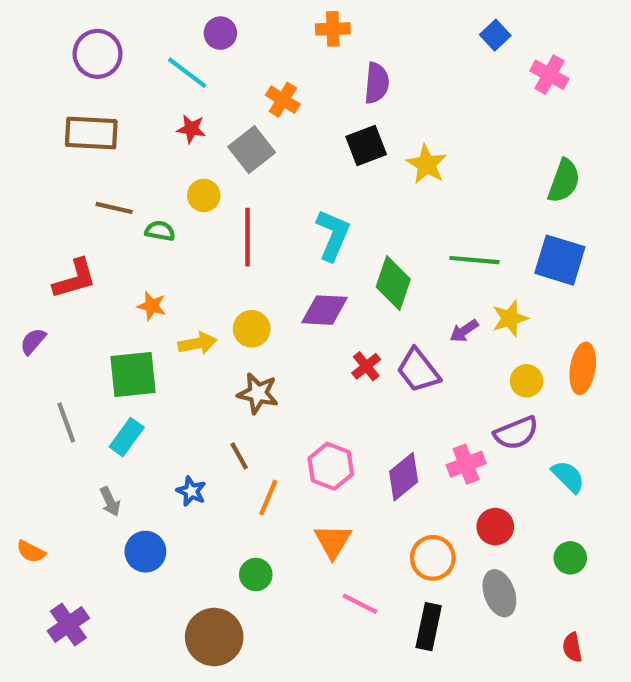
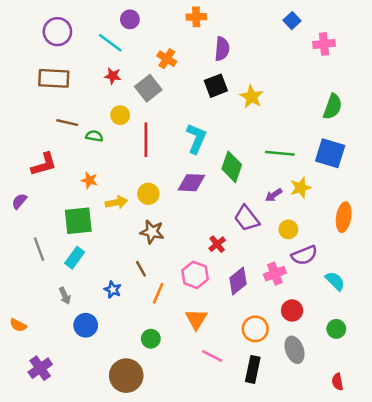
pink cross: (549, 75) -> (324, 44), turned -35
red cross: (366, 366) -> (217, 244), moved
yellow circle: (527, 381) -> (288, 229), moved

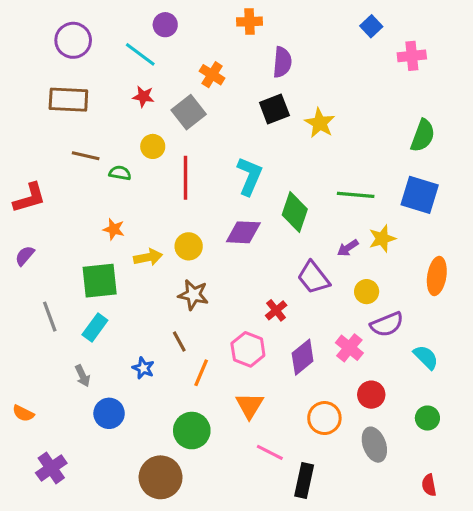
red L-shape: (44, 164) -> (29, 198), moved
pink cross: (275, 274) -> (349, 348), turned -30
green circle: (151, 339) -> (192, 431), size x1.5
black rectangle: (253, 369) -> (304, 480), moved

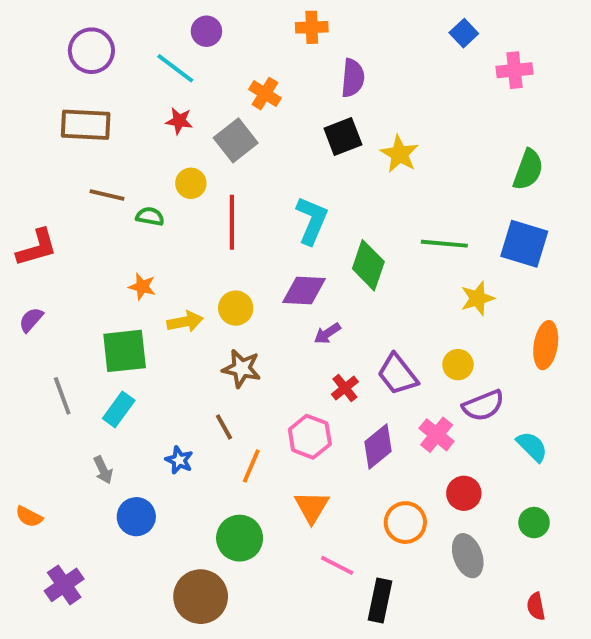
purple arrow: (348, 248) -> (327, 333), moved
purple trapezoid: (313, 278) -> (398, 374), moved

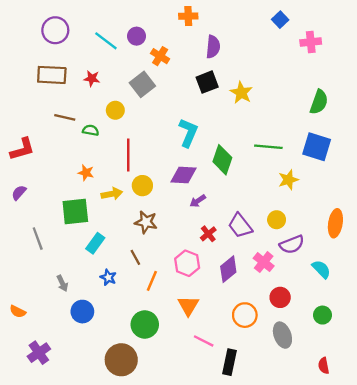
purple circle: (206, 31) -> (137, 36), moved
red star: (179, 121) -> (92, 78), moved
red line: (232, 222) -> (128, 155), moved
orange ellipse: (546, 345) -> (335, 223), moved
cyan rectangle: (119, 409) -> (95, 243), moved

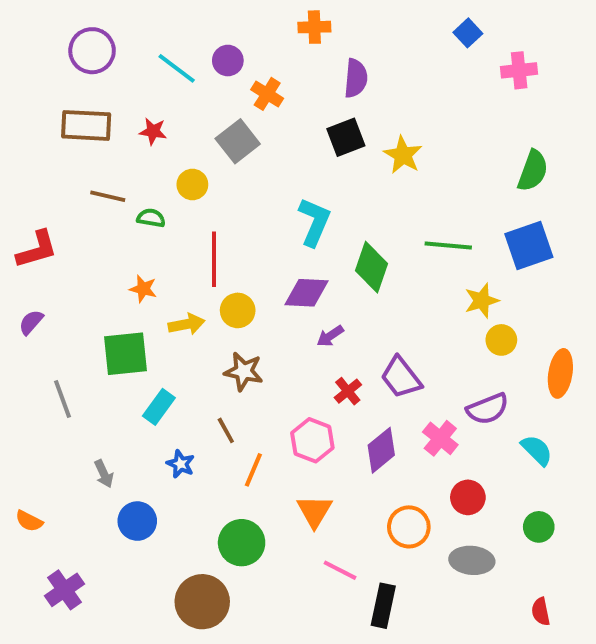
blue square: (317, 147) -> (529, 246), turned -36
yellow circle: (277, 220) -> (501, 340), moved
gray ellipse: (282, 335) -> (472, 560), turned -65

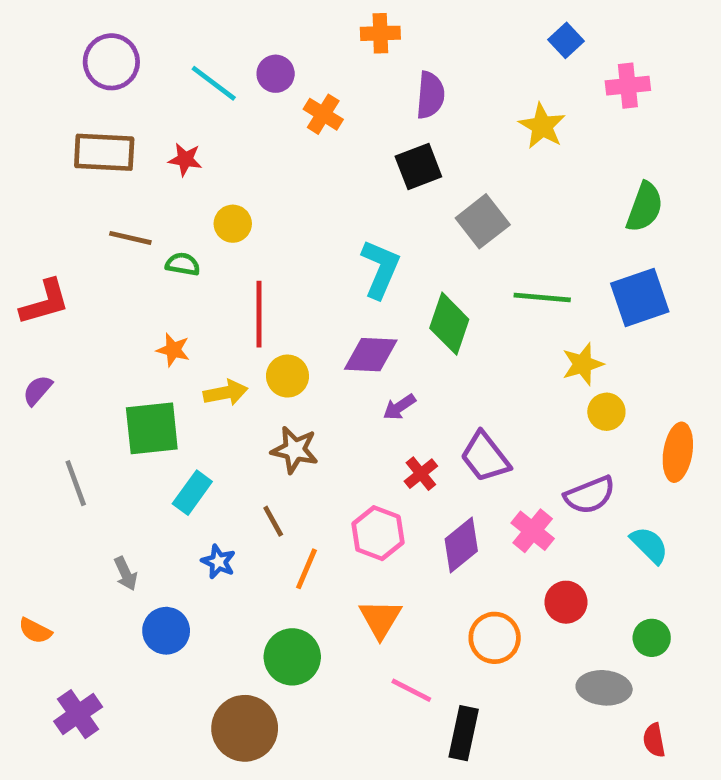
gray square: (238, 141) -> (483, 221), moved
yellow star: (403, 155) -> (542, 126), moved
gray ellipse: (472, 560) -> (604, 688), moved

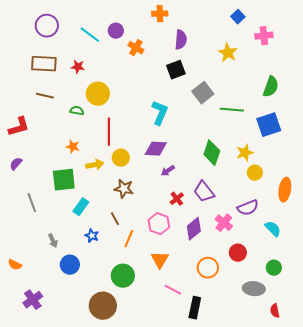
yellow circle: (233, 224) -> (98, 94), size x1.5
brown line: (130, 238) -> (45, 96), moved
green line: (542, 297) -> (232, 110), moved
green diamond: (449, 324) -> (212, 153), moved

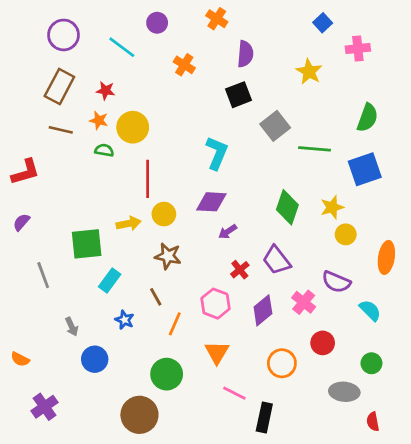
orange cross: (160, 14) -> (217, 19), turned 35
purple circle: (116, 31) -> (157, 23), moved
brown rectangle: (44, 64) -> (59, 87), turned -65
orange star: (73, 147) -> (99, 120), moved
purple semicircle: (248, 208) -> (336, 282), turned 45

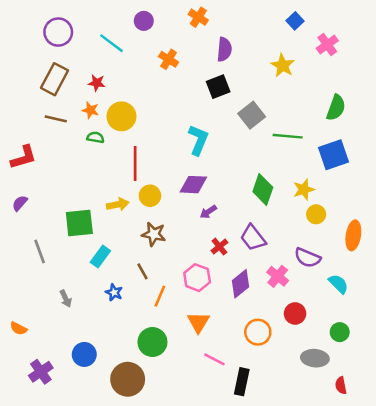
pink cross: (358, 49) -> (327, 44), turned -30
blue circle: (95, 359) -> (84, 354), moved

